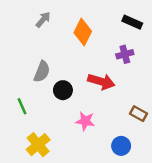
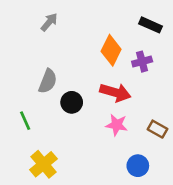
orange diamond: (83, 32) -> (111, 50), moved
pink star: (85, 121) -> (117, 125), moved

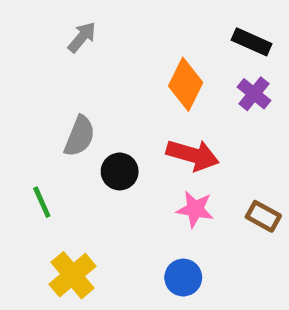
purple cross: (142, 62) -> (254, 94), moved, turned -36
blue circle: (138, 166) -> (183, 278), moved

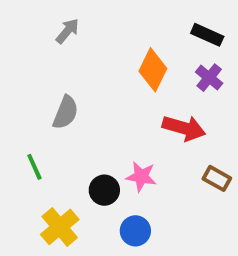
red arrow: (193, 155) -> (184, 128), moved
black circle: (120, 171) -> (104, 190), moved
pink star: (195, 209) -> (141, 177), moved
blue circle: (183, 278) -> (135, 231), moved

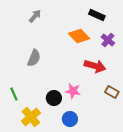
black rectangle: (207, 35) -> (97, 15), moved
orange diamond: (153, 70) -> (79, 36), turned -70
green line: (34, 167) -> (14, 94), moved

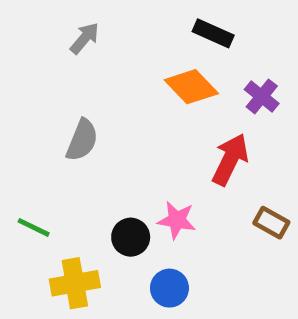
black rectangle: (97, 15) -> (213, 33), moved
red arrow: (95, 66) -> (230, 160), turned -80
green line: (14, 94) -> (34, 227), turned -40
yellow cross: (31, 117) -> (75, 283), turned 30

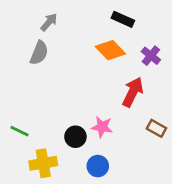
gray semicircle: (82, 140) -> (39, 53), moved

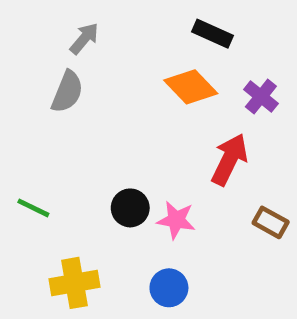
green line: (20, 131) -> (33, 208), moved
black circle: (75, 137) -> (130, 208), moved

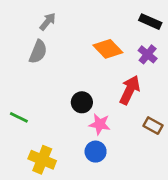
black rectangle: (213, 34) -> (150, 22), moved
black circle: (130, 208) -> (82, 102), moved
yellow cross: (75, 283) -> (42, 160), turned 32
blue circle: (169, 288) -> (96, 152), moved

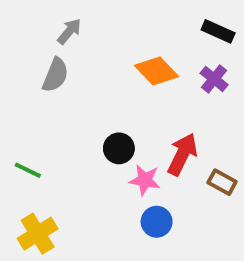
red arrow: (130, 90) -> (182, 154), moved
blue circle: (96, 152) -> (157, 222), moved
yellow cross: (42, 160) -> (38, 234), moved, turned 36

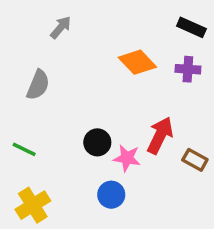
gray semicircle: (55, 75) -> (38, 85), moved
purple cross: (214, 79) -> (188, 69), turned -35
black circle: (119, 148) -> (97, 142), moved
blue circle: (157, 222) -> (111, 195), moved

